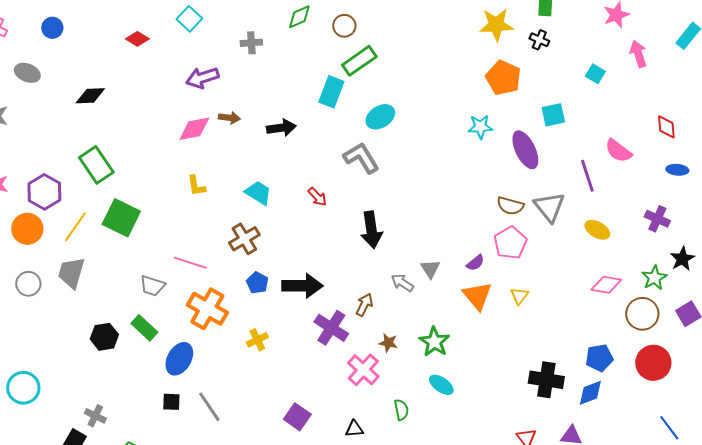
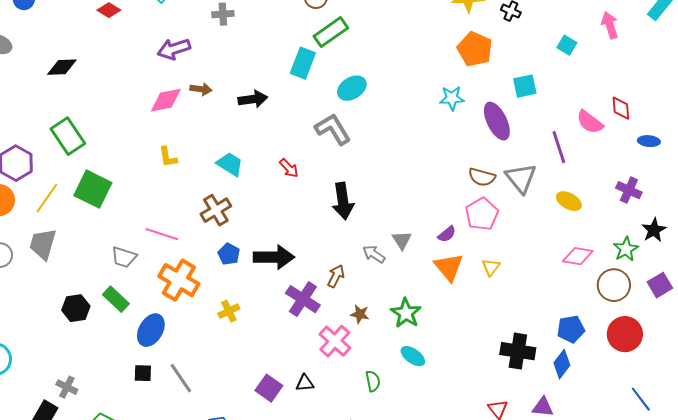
red diamond: (666, 127) -> (621, 108), moved
blue diamond: (590, 393) -> (562, 364), turned -32
black triangle: (354, 429) -> (305, 383), moved

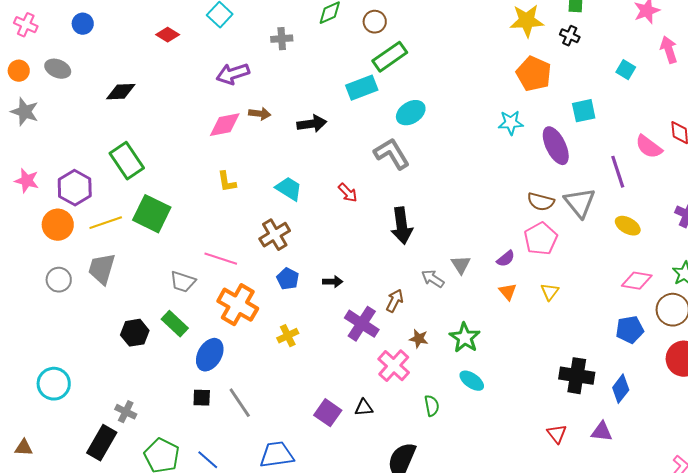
cyan rectangle: (303, 63) -> (362, 88), turned 48
yellow line: (47, 198) -> (106, 223), turned 36
black arrow: (274, 257) -> (333, 282), size x0.5
orange triangle: (449, 267) -> (508, 292), size x0.6
blue pentagon: (571, 329) -> (630, 330), moved

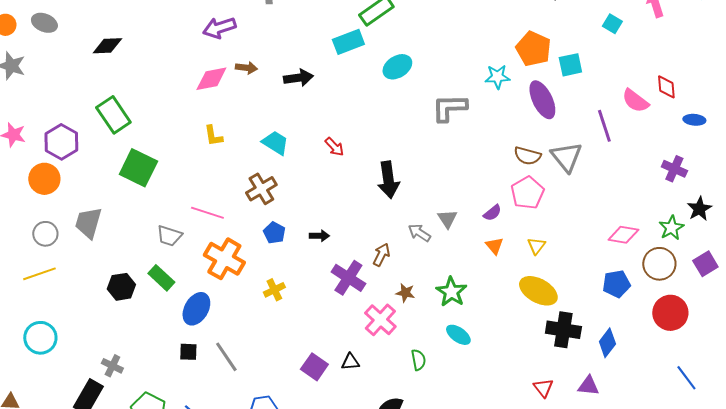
orange pentagon: (534, 74) -> (533, 49), moved
gray L-shape: (392, 154) -> (449, 108), moved, turned -60
yellow line: (106, 223) -> (39, 274), moved
yellow ellipse: (628, 226) -> (538, 291), moved, size x1.5

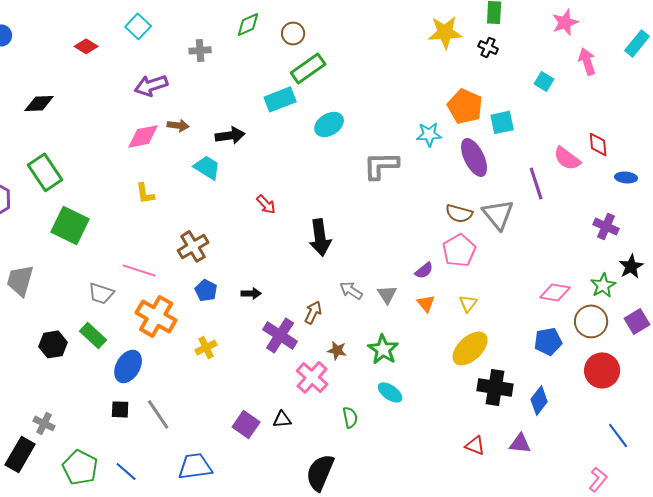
cyan trapezoid: (275, 143) -> (207, 167), moved
gray triangle: (447, 219) -> (387, 294), moved
yellow ellipse: (538, 291) -> (470, 348), turned -72
red triangle: (543, 388) -> (475, 445), turned -30

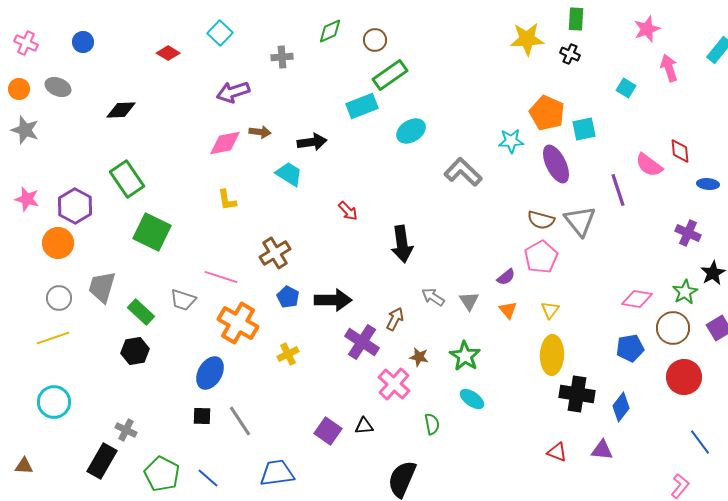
gray L-shape: (381, 165) -> (463, 172), turned 45
black arrow: (251, 293) -> (333, 300), size x1.8
green rectangle: (93, 335) -> (141, 312), moved
yellow ellipse: (470, 348) -> (552, 355), turned -45

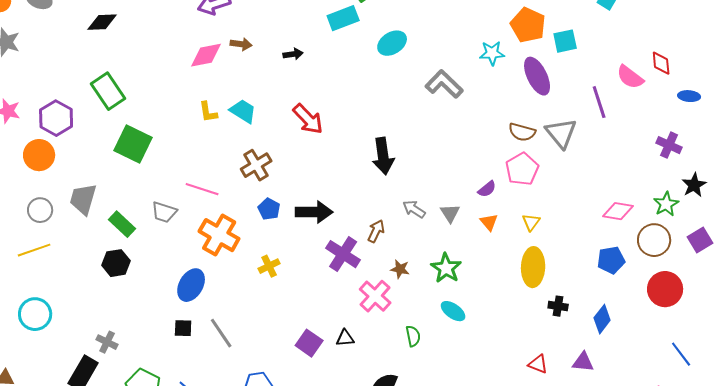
black arrow: (312, 142) -> (293, 54), size x0.7
cyan trapezoid: (289, 174) -> (243, 111), moved
red arrow: (348, 211) -> (308, 119), moved, size x1.6
black cross: (577, 394) -> (558, 306), size x0.6

